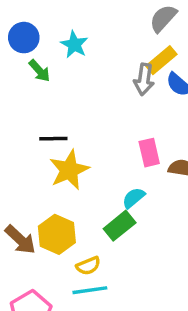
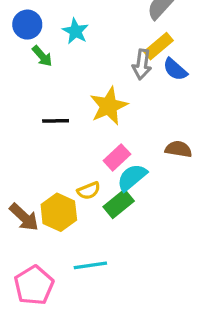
pink rectangle: (149, 153) -> (117, 157), moved, turned 60
yellow star: (69, 170) -> (109, 106), moved
cyan semicircle: (134, 198) -> (132, 177), size x1.4
yellow semicircle: (88, 266) -> (89, 191), moved

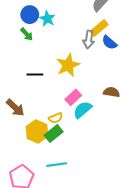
blue circle: (27, 25) -> (30, 15), moved
green rectangle: (119, 204) -> (54, 134), moved
brown arrow: (24, 217) -> (15, 108), moved

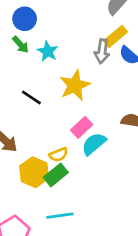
cyan star: (47, 19) -> (48, 51), moved
black line: (35, 75) -> (31, 98), turned 35

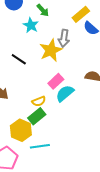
green arrow: (21, 45) -> (43, 10), moved
gray arrow: (102, 51) -> (64, 38), moved
yellow hexagon: (34, 172) -> (21, 130), moved

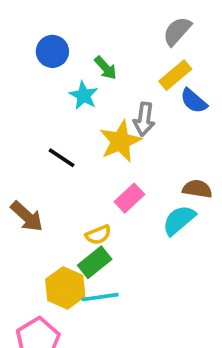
cyan semicircle: (65, 93) -> (179, 220), moved
cyan line: (40, 146) -> (100, 297), moved

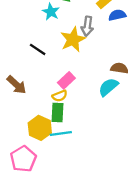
blue semicircle: (194, 101) -> (117, 15), turned 126
pink rectangle: (129, 198) -> (66, 80), moved
green rectangle: (95, 262) -> (57, 112), turned -48

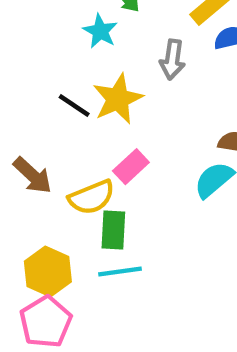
yellow star: (73, 39) -> (118, 99), moved
yellow semicircle: (60, 96) -> (92, 197), moved, size x1.5
yellow hexagon: (40, 128) -> (48, 272), moved

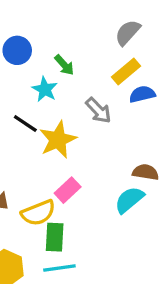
gray arrow: (172, 60) -> (98, 110), turned -52
black line: (74, 105) -> (25, 123), moved

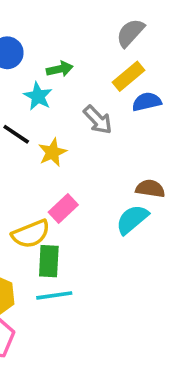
green arrow: (64, 65) -> (60, 69), turned -60
yellow star: (58, 140) -> (52, 152), size x0.7

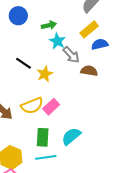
cyan star: (38, 96) -> (57, 41), moved
brown semicircle: (150, 189) -> (89, 71), moved
cyan semicircle: (132, 219) -> (71, 136), moved
yellow semicircle: (31, 234) -> (32, 106), moved

